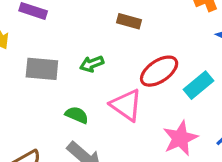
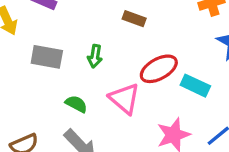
green arrow: (92, 64) -> (95, 56), turned -65
cyan rectangle: (198, 85) -> (195, 86), turned 60

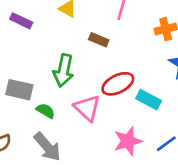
green arrow: (95, 56) -> (63, 71), size x1.6
gray rectangle: (47, 57) -> (19, 90), moved

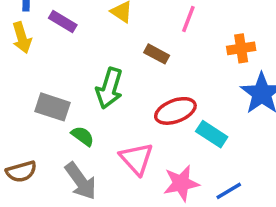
pink triangle: (87, 108) -> (136, 159), moved

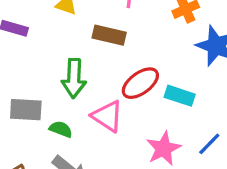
brown rectangle: (157, 54) -> (109, 35), size x1.4
pink triangle: (136, 159) -> (107, 116), moved

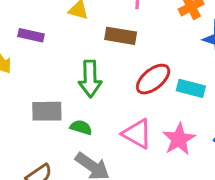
pink triangle: (107, 116) -> (137, 134), moved

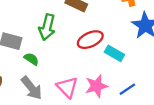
pink triangle: (137, 134) -> (67, 87), moved

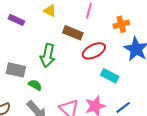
red ellipse: (90, 40) -> (94, 51), moved

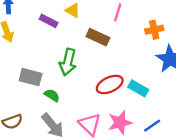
purple rectangle: (16, 20) -> (49, 21), moved
red ellipse: (94, 51) -> (110, 85), moved

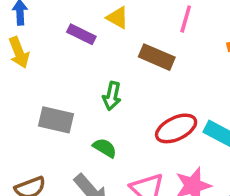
green arrow: (68, 62) -> (112, 96), size x0.7
green semicircle: (52, 95) -> (105, 148), moved

